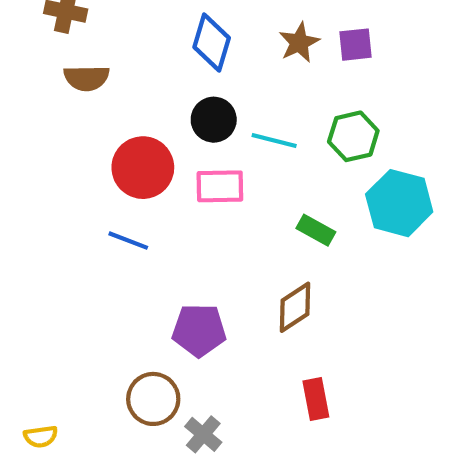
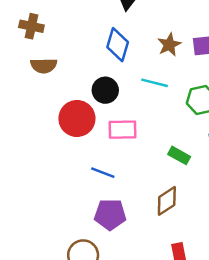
black circle: (214, 120) -> (105, 90), moved
cyan line: (274, 140) -> (154, 83), moved
blue line: (128, 241) -> (103, 173), moved

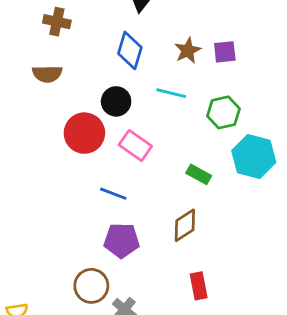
brown cross: (31, 26) -> (57, 22), moved
pink rectangle: (122, 130) -> (135, 145), turned 36

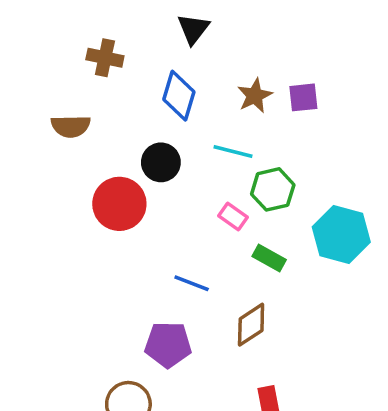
brown cross: (57, 22) -> (105, 58), moved
green hexagon: (223, 112) -> (273, 189), moved
pink rectangle: (135, 145) -> (233, 216), moved, size x0.7
blue line: (113, 194) -> (192, 283), moved

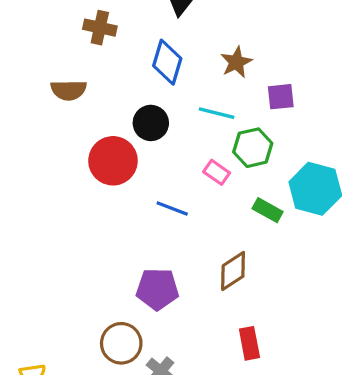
purple square: (303, 97) -> (281, 97), moved
green rectangle: (269, 258) -> (268, 210), moved
blue line: (192, 283) -> (172, 208), moved

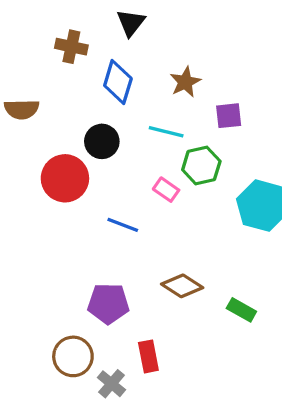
brown cross: (100, 28) -> (71, 47), moved
green rectangle: (268, 210) -> (241, 310), moved
brown diamond: (233, 271) -> (182, 286), turned 66
red rectangle: (249, 343) -> (148, 356), moved

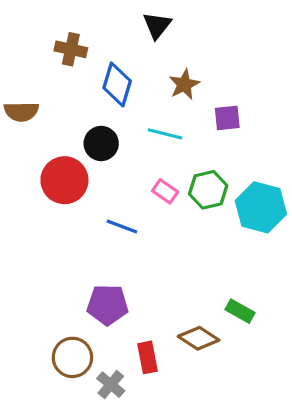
black triangle: (131, 23) -> (157, 25), moved
green hexagon: (201, 165) -> (208, 190), moved
brown diamond: (182, 286) -> (199, 338), moved

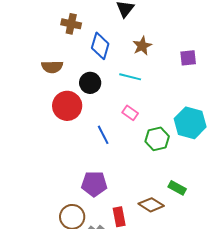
brown semicircle: (21, 112) -> (52, 67), moved
purple square: (227, 118) -> (188, 58), moved
green hexagon: (208, 190) -> (157, 139), moved
blue line: (122, 227) -> (103, 135), turned 42

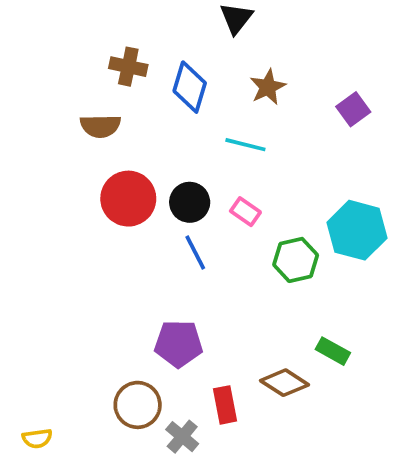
brown cross: (71, 24) -> (128, 67), moved
purple square: (188, 58) -> (353, 109), turned -30
black circle: (90, 83) -> (190, 202), moved

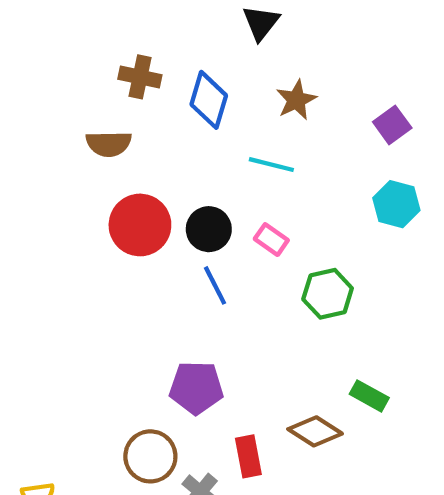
cyan hexagon: (357, 230) -> (396, 204), moved, size x0.7

